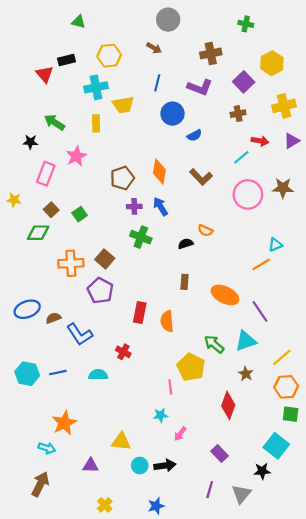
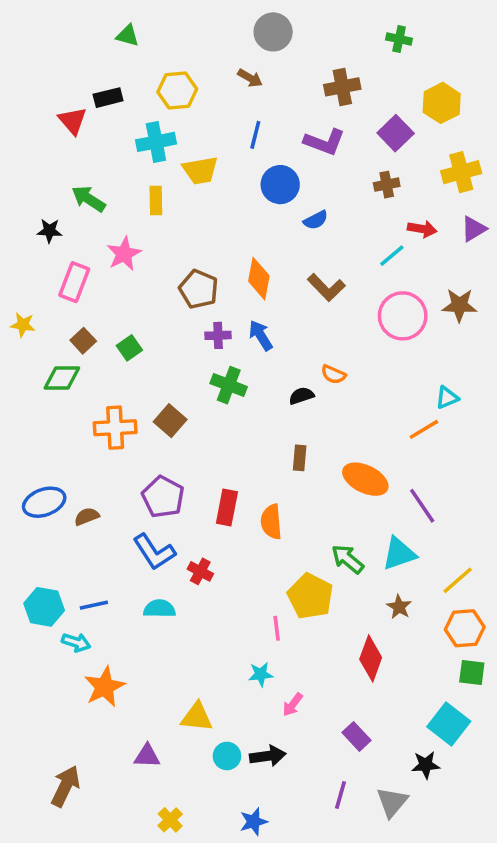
brown pentagon: (122, 178) -> (199, 289), turned -30
purple pentagon: (100, 291) -> (163, 497), moved
blue L-shape: (80, 334) -> (154, 552), moved
cyan arrow: (47, 448) -> (76, 642), moved

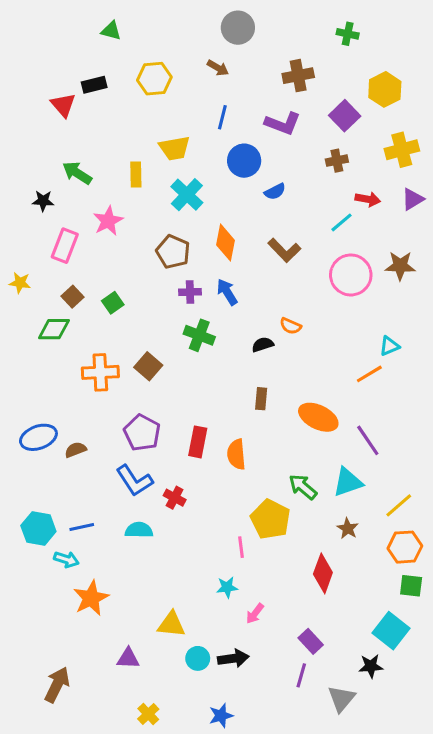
cyan cross: (156, 142) -> (187, 195), moved, turned -36
purple line: (341, 795) -> (301, 675), moved

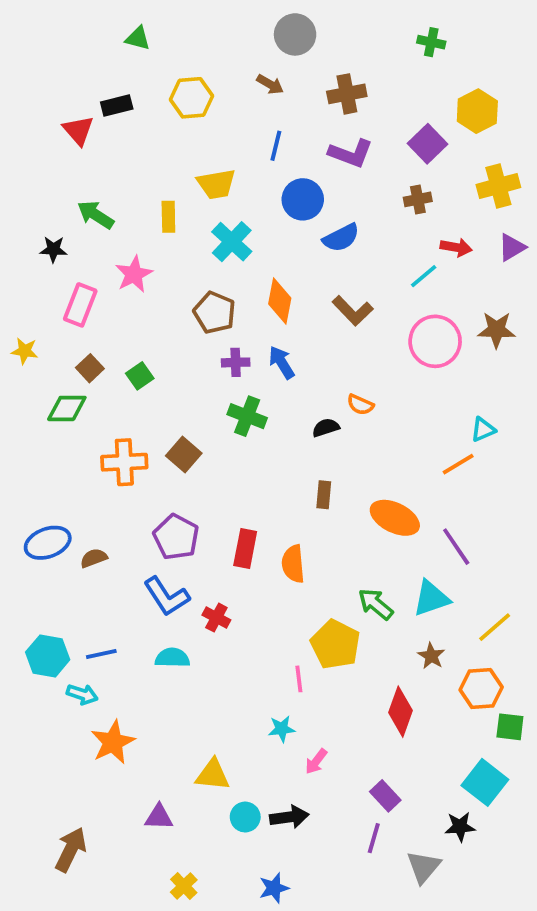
brown cross: (298, 76) -> (347, 94), moved
blue semicircle: (275, 191) -> (341, 238), size x1.4
orange hexagon: (405, 547) -> (481, 688), moved

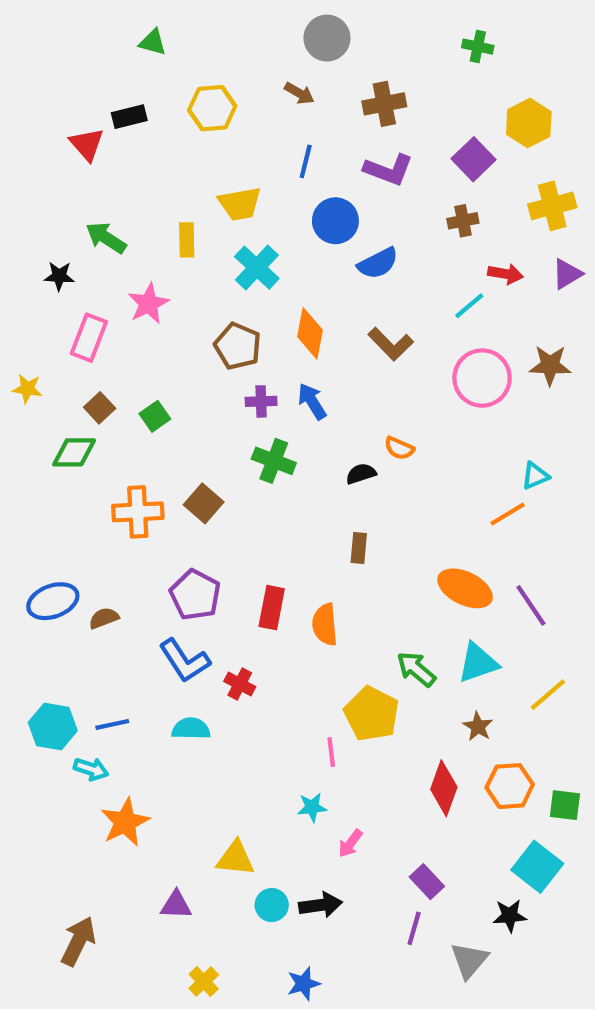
orange ellipse: (395, 518) -> (465, 588), moved
purple line: (456, 547) -> (531, 605), moved
orange hexagon: (481, 688) -> (510, 786), moved

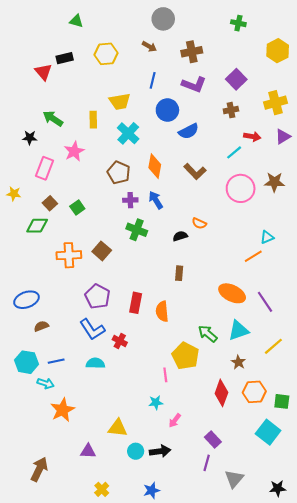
yellow hexagon: (529, 123) -> (278, 51), moved
brown semicircle: (104, 618) -> (41, 326), moved
black star: (510, 916) -> (278, 488), moved

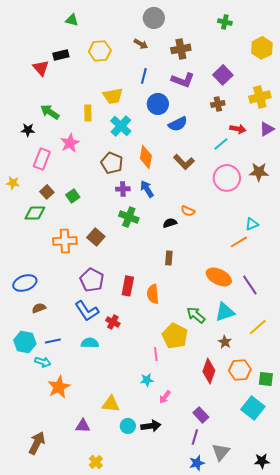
blue star: (152, 490) -> (197, 463), moved

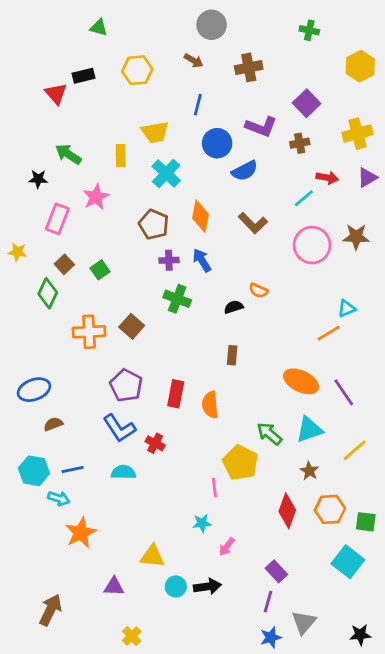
purple L-shape: (183, 80) -> (261, 127), moved
green diamond: (35, 213) -> (48, 293), turned -65

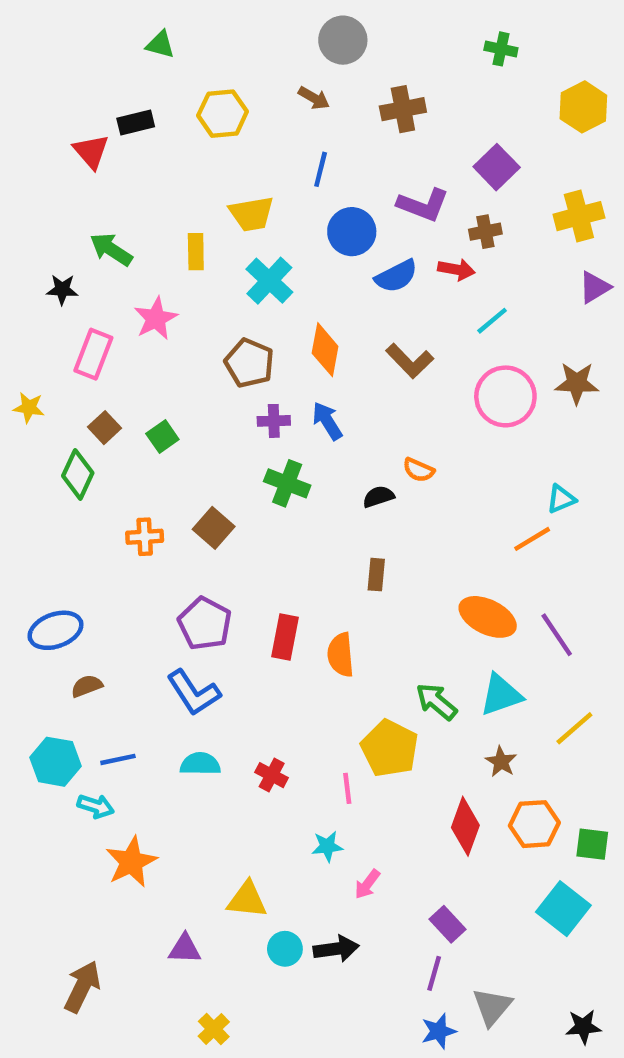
red arrow: (327, 178) -> (456, 269), moved
orange cross: (89, 332) -> (145, 537), size x0.7
red cross: (155, 443) -> (272, 775), moved

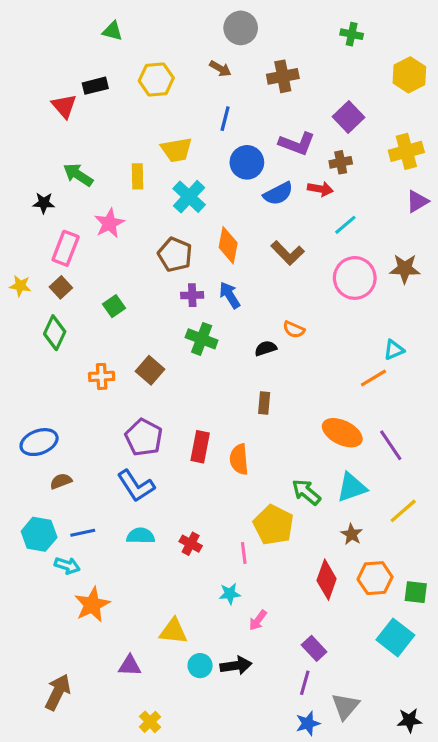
brown square: (105, 428) -> (61, 287), moved

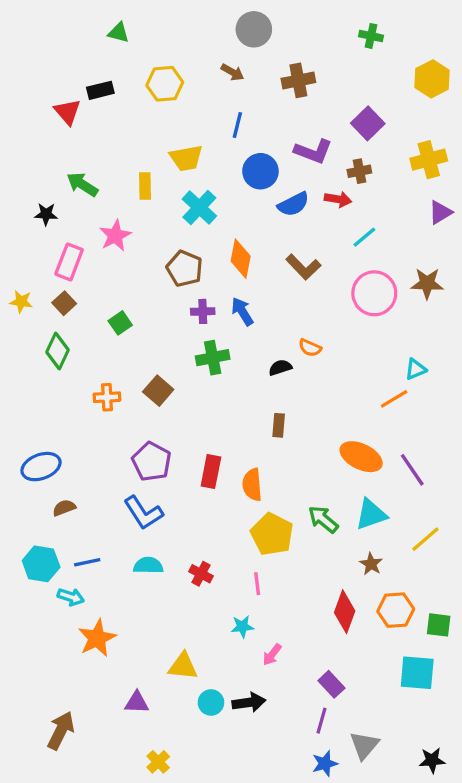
green cross: (202, 339) -> (213, 358), turned -32
yellow pentagon: (273, 525) -> (272, 534), moved
cyan square: (395, 637) -> (417, 673), turned -33

